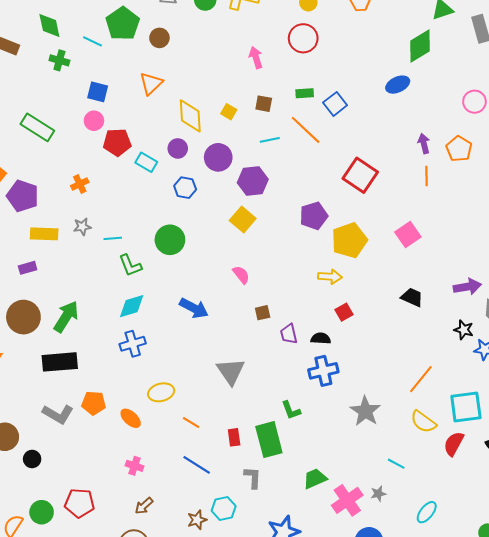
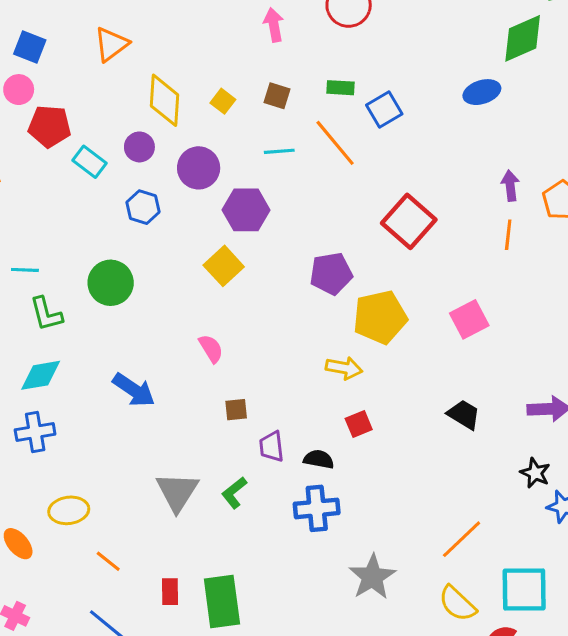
green L-shape: (291, 410) -> (234, 493), moved, turned 65

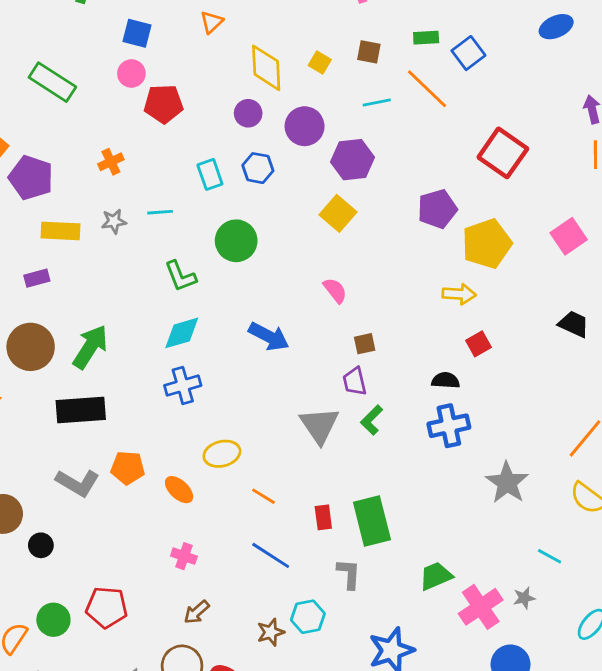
orange triangle: (111, 44) -> (212, 22), size x0.7
cyan rectangle: (90, 162) -> (210, 174), moved, turned 40
cyan line: (25, 270) -> (160, 212), moved
purple trapezoid: (272, 447) -> (355, 381), moved

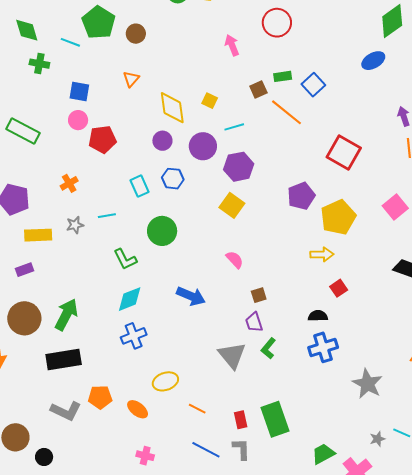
brown square: (369, 52) -> (258, 90), moved, turned -30
cyan line: (377, 102) -> (234, 127), moved
gray L-shape: (349, 574) -> (241, 449), moved
gray star: (524, 598) -> (377, 439), moved

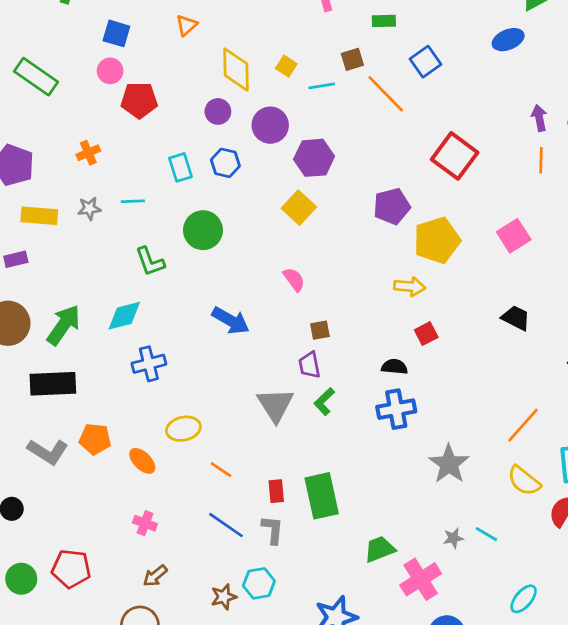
green rectangle: (283, 76) -> (384, 21), moved
cyan line: (234, 127) -> (322, 86), moved
cyan diamond: (130, 299) -> (124, 316), moved

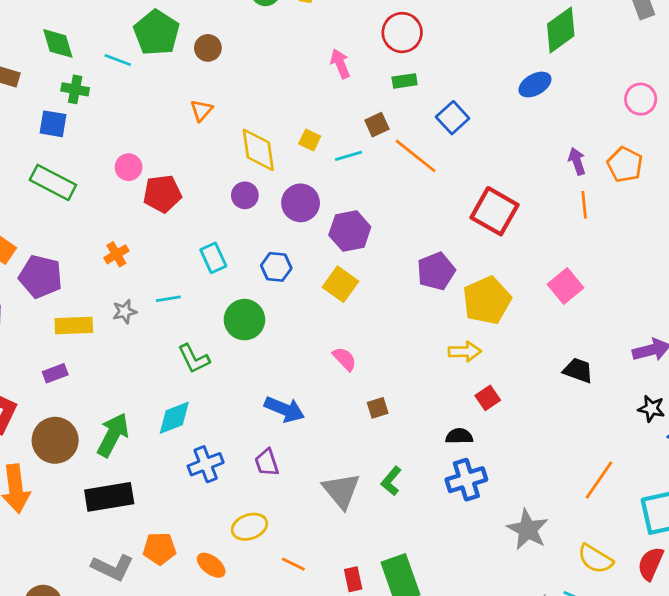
blue square: (116, 33) -> (53, 124), moved
blue hexagon: (225, 163) -> (276, 267), moved
purple trapezoid: (309, 365) -> (267, 462), moved
yellow semicircle: (524, 481) -> (595, 559), moved

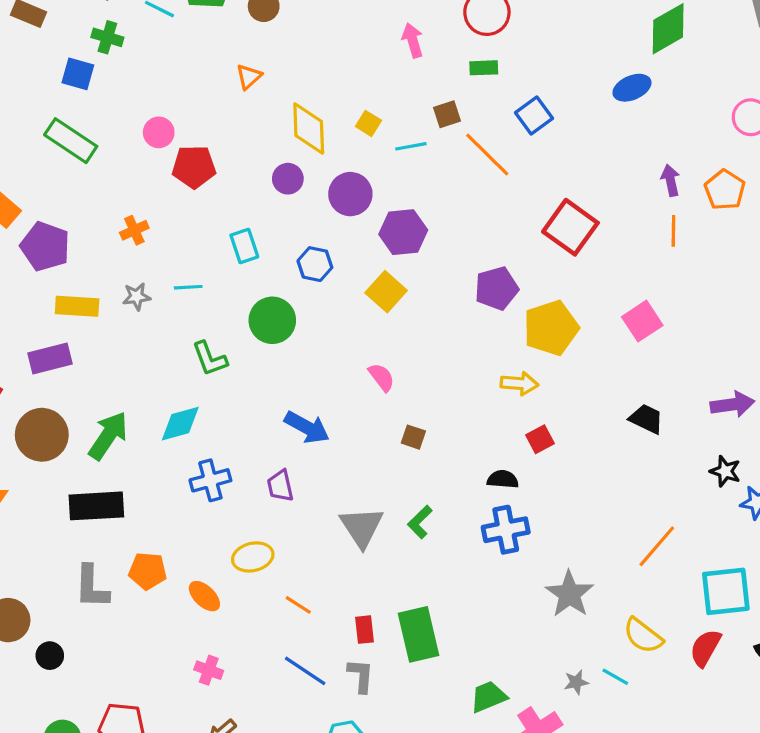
purple rectangle: (55, 373) -> (50, 358), size x1.5
brown square: (378, 408) -> (413, 437), turned 30
gray L-shape: (112, 568) -> (92, 587), turned 60

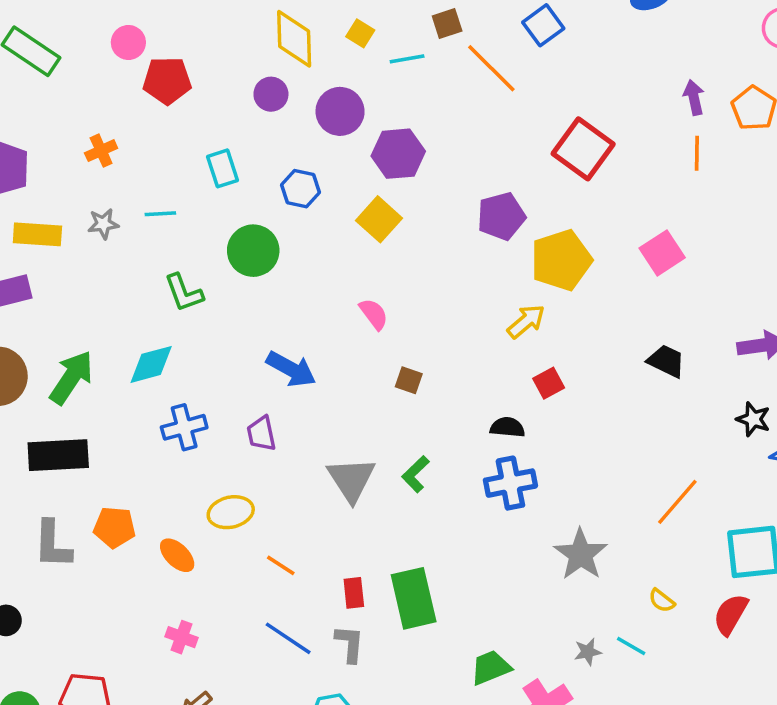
yellow arrow: (519, 384) -> (526, 321), turned -45
yellow semicircle: (643, 636) -> (662, 601), size x0.6

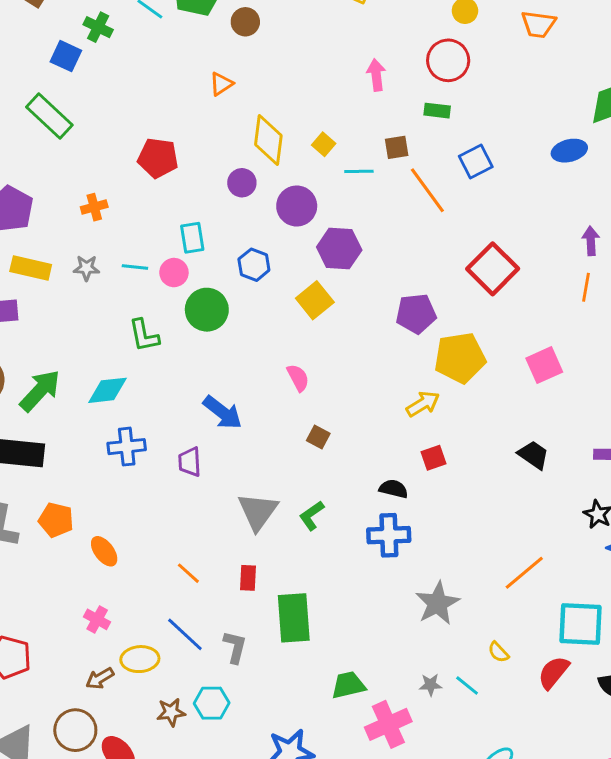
pink circle: (128, 42) -> (174, 273), moved
yellow ellipse: (231, 512) -> (140, 659), moved
red rectangle: (354, 593) -> (248, 578), moved

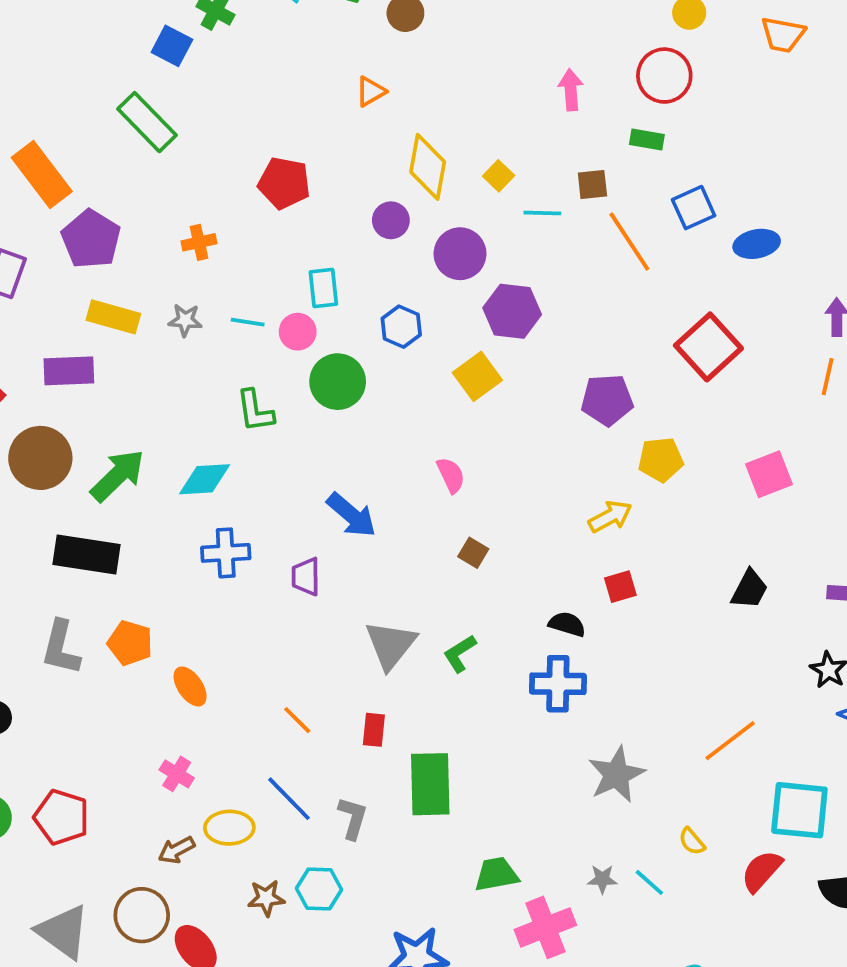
blue ellipse: (569, 151) -> (757, 244), moved
yellow pentagon: (460, 358) -> (661, 460), size x0.7
black trapezoid: (533, 455) -> (749, 589), turned 80

